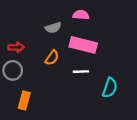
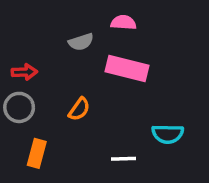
orange semicircle: (52, 58) -> (79, 109), moved
white line: (81, 72) -> (123, 159), moved
cyan semicircle: (110, 88) -> (168, 134), turned 72

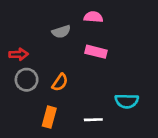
pink rectangle: (127, 69) -> (96, 52), size x0.7
gray circle: (19, 107) -> (27, 80), moved
orange rectangle: (37, 153) -> (49, 117), moved

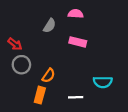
gray semicircle: (61, 32) -> (50, 26), turned -40
red arrow: (19, 54) -> (15, 44), turned 40
orange semicircle: (60, 82) -> (49, 76), moved

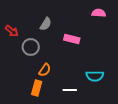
pink semicircle: (76, 14) -> (99, 13), moved
red arrow: (15, 44) -> (12, 31), moved
gray circle: (21, 65) -> (31, 47), moved

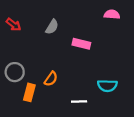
red arrow: (12, 31) -> (14, 25), moved
gray circle: (31, 47) -> (15, 72), moved
orange rectangle: (37, 88) -> (29, 92), moved

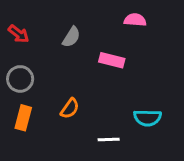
pink semicircle: (112, 14) -> (135, 20), moved
gray circle: (15, 72) -> (20, 79), moved
orange rectangle: (29, 92) -> (23, 118), moved

